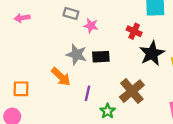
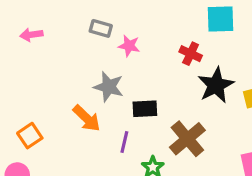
black rectangle: (101, 57) -> (145, 109), moved
orange square: (21, 89) -> (30, 136), turned -35

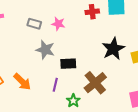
gray rectangle: (101, 28) -> (34, 24), moved
red cross: (191, 54) -> (92, 12), moved, turned -32
orange arrow: (87, 118) -> (22, 82), moved

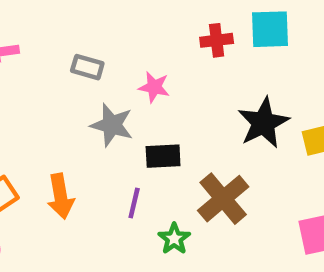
pink star: (58, 24) -> (154, 87), moved
orange arrow: (22, 82) -> (61, 196), turned 36

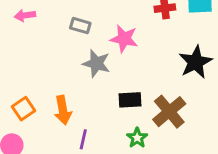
pink star: (154, 87) -> (124, 39), size x1.4
black rectangle: (163, 156) -> (130, 100), moved
purple line: (134, 203) -> (83, 139), moved

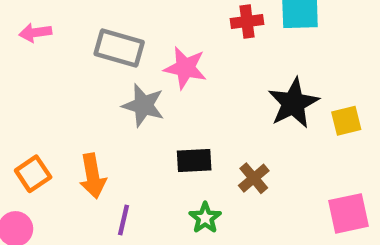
gray rectangle: (80, 26) -> (119, 48), size x1.5
brown cross: (169, 112) -> (254, 178), size x0.6

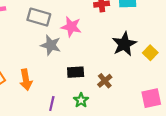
yellow square: (346, 121) -> (150, 53), turned -32
purple line: (124, 220) -> (52, 103), moved

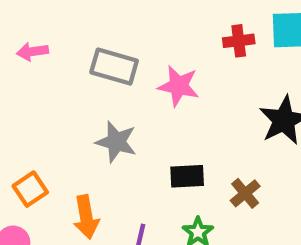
gray star: (51, 45) -> (116, 142), moved
orange arrow: (26, 80) -> (86, 217), moved

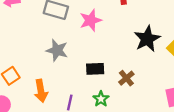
pink star: (179, 86) -> (91, 20), turned -30

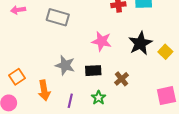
pink star: (91, 20) -> (102, 41), moved, turned 30
gray star: (57, 50) -> (65, 65), moved

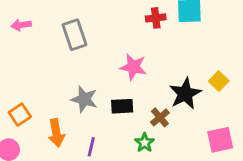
gray rectangle: (58, 17) -> (74, 35), turned 55
black star: (140, 43) -> (185, 94), moved
green star: (99, 98) -> (145, 143), moved

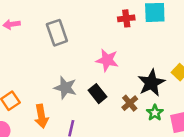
black rectangle: (122, 106) -> (98, 94), turned 54
green star: (145, 143) -> (155, 113), moved

